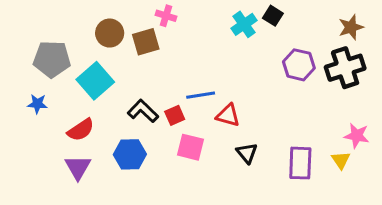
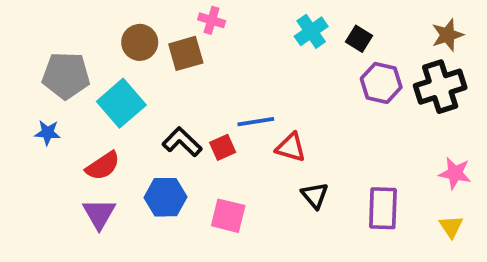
black square: (273, 16) -> (359, 39), moved
pink square: (191, 147) -> (228, 216), moved
yellow triangle: (341, 160) -> (451, 227), moved

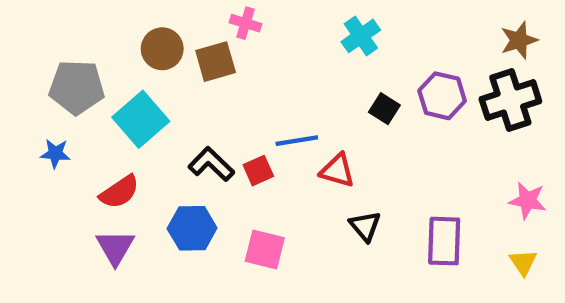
black square: (359, 39) -> (384, 109), moved

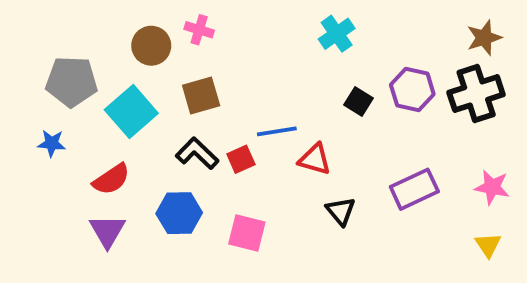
pink cross: (245, 23) -> (199, 30), moved
brown square: (216, 62) -> (201, 96), moved
purple rectangle: (444, 241) -> (414, 189), moved, turned 63

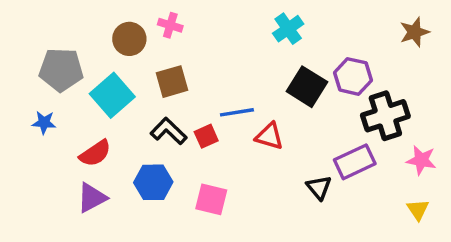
black cross: (476, 94) -> (385, 116), moved
black square: (359, 101) -> (307, 87), size x1.6
black triangle: (341, 211) -> (319, 187), moved
purple triangle: (107, 231) -> (92, 198), turned 32

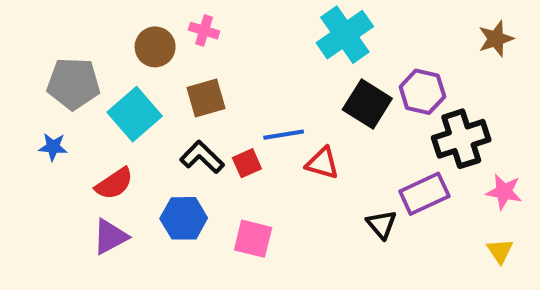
cyan cross: (288, 29) -> (345, 35), size x1.5

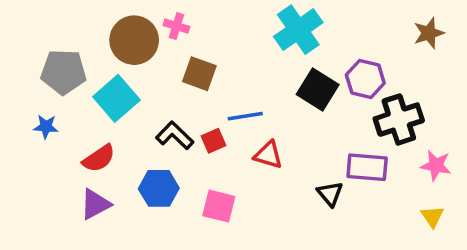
brown circle: (155, 47) -> (134, 40), size x1.4
brown square: (206, 98) -> (199, 74), moved, turned 36
red triangle: (322, 163) -> (268, 155), moved
purple rectangle: (424, 194) -> (367, 167), turned 30

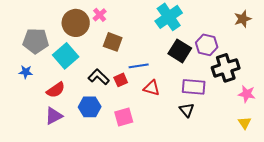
pink cross: (176, 26) -> (100, 15), turned 32
purple rectangle: (367, 167) -> (194, 87), moved
pink square: (219, 206) -> (124, 117), turned -30

